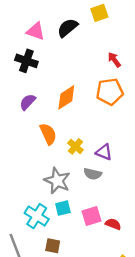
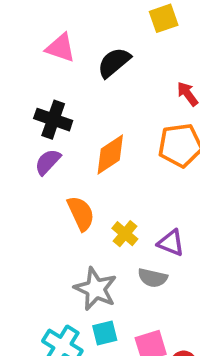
black semicircle: (68, 28) -> (114, 63), moved
black cross: (26, 61) -> (53, 120), moved

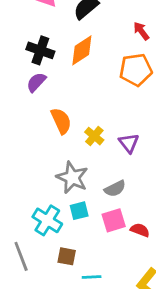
orange diamond: (110, 155) -> (82, 50), moved
purple triangle: (171, 243) -> (129, 143), turned 30
gray semicircle: (153, 278) -> (115, 189), moved, turned -40

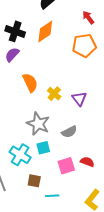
pink square: (114, 220) -> (66, 166), moved

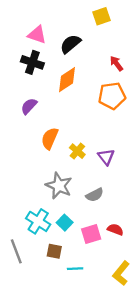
black cross: (15, 31) -> (32, 62), moved
orange semicircle: (30, 83) -> (50, 138), turned -132
cyan square: (43, 148) -> (65, 223), moved, turned -32

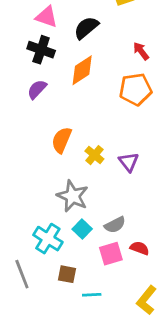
purple semicircle: (29, 106) -> (37, 89), moved
gray semicircle: (95, 195) -> (115, 225), moved
cyan square: (65, 223) -> (82, 229), moved

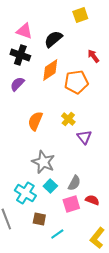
orange pentagon: (136, 89) -> (76, 82), moved
yellow cross: (94, 155) -> (68, 119), moved
gray semicircle: (115, 225) -> (74, 183), turned -35
cyan line: (92, 295) -> (57, 234), turned -32

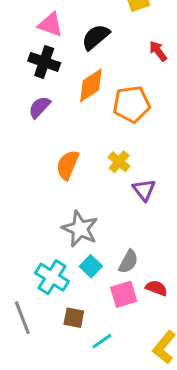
red arrow: (93, 56) -> (158, 51), moved

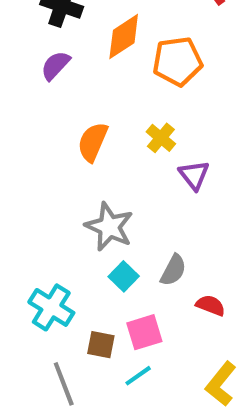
cyan cross: (52, 277) -> (51, 307), moved
pink square: (124, 294) -> (144, 332), moved
gray line: (22, 318) -> (64, 384), moved

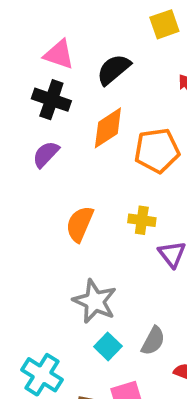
yellow cross: (161, 138) -> (142, 220), turned -32

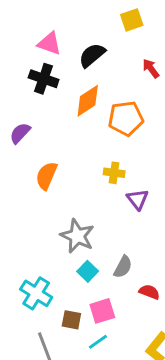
purple semicircle: (46, 154) -> (20, 133), moved
orange semicircle: (80, 224) -> (46, 176), moved

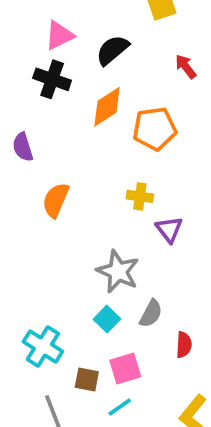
pink triangle: (49, 43) -> (59, 35), turned -45
purple semicircle: (20, 133) -> (23, 147), turned -60
gray star: (77, 236) -> (118, 271), moved
red semicircle: (149, 292) -> (184, 345), turned 72

